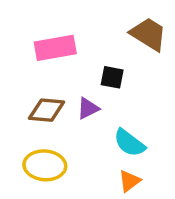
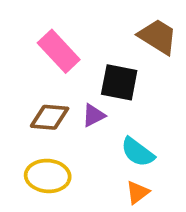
pink rectangle: (55, 48) -> (59, 51), turned 57
black square: (112, 77) -> (119, 82), size x1.5

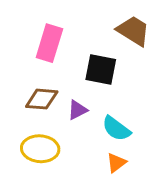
pink rectangle: (59, 51) -> (49, 43), turned 60
purple triangle: (94, 115) -> (77, 110), moved

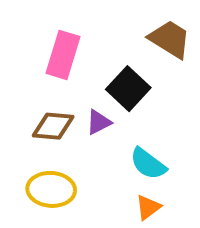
black square: (101, 70) -> (128, 89), turned 32
purple triangle: (77, 110) -> (99, 122), moved

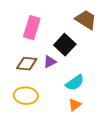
cyan semicircle: (148, 164) -> (75, 83), turned -72

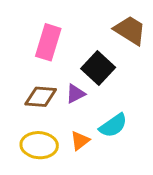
orange triangle: (75, 105) -> (80, 141), moved

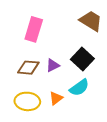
black square: (98, 68) -> (82, 59), moved

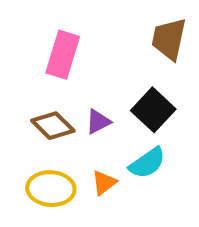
brown trapezoid: (91, 21) -> (169, 39), turned -110
brown diamond: (28, 68) -> (53, 126), turned 40

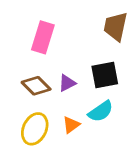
black square: (153, 110) -> (105, 75), turned 36
yellow ellipse: (51, 189) -> (35, 129), turned -68

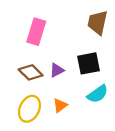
cyan semicircle: (101, 111) -> (98, 94), moved

